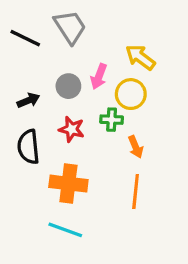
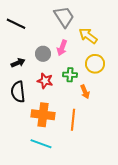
gray trapezoid: (70, 27) -> (64, 17), moved
yellow circle: (131, 94) -> (95, 64), moved
orange line: (136, 192) -> (73, 120), moved

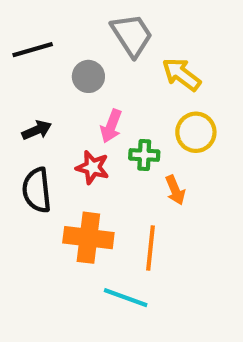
black line: (16, 24) -> (33, 50), turned -42
pink arrow: (62, 48) -> (111, 126), moved
gray circle: (43, 54) -> (88, 76), moved
cyan line: (41, 144) -> (126, 298), moved

